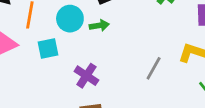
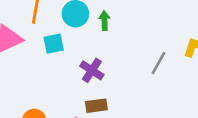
green arrow: (99, 25) -> (104, 21), turned -84

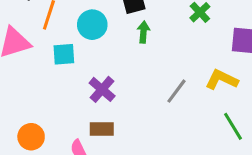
green arrow: (104, 21) -> (143, 32), moved

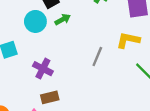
cyan circle: (92, 25) -> (35, 21), moved
green arrow: (143, 32) -> (63, 19), turned 70

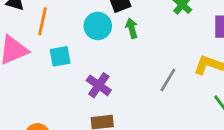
green arrow: (63, 19) -> (132, 28), turned -84

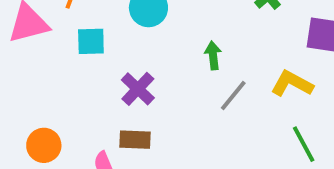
green arrow: (132, 28) -> (213, 55), moved

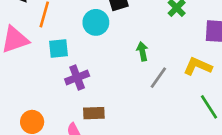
purple cross: (138, 89) -> (77, 77), moved, turned 30

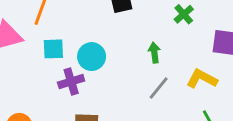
cyan circle: (96, 22) -> (92, 57), moved
green arrow: (142, 51) -> (154, 53), moved

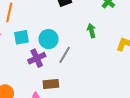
gray line: (159, 88) -> (65, 55), moved

